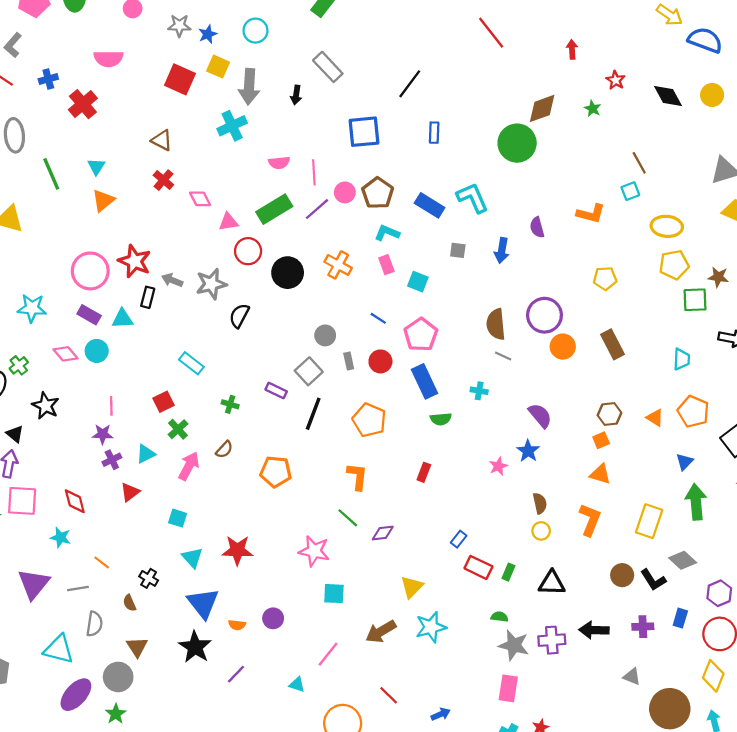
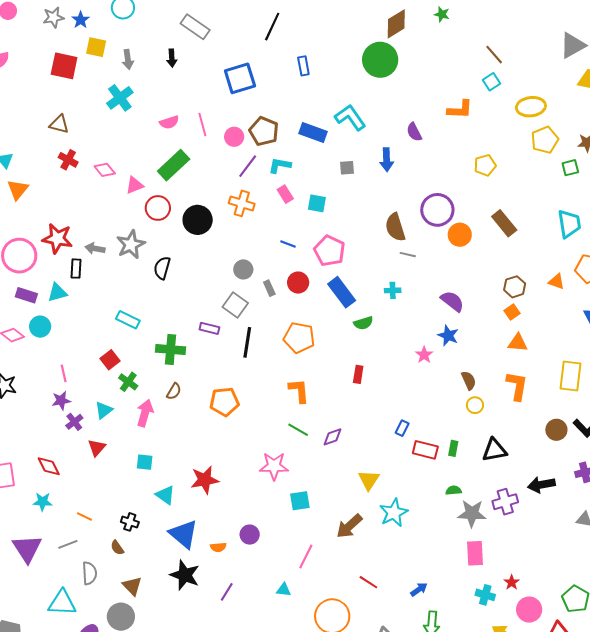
gray arrow: (249, 87) -> (128, 59), size x0.6
purple line: (317, 209) -> (248, 166), moved
green square: (695, 300) -> (570, 168), size x0.7
cyan trapezoid: (682, 359) -> (569, 224), size x1.4
green cross: (230, 404) -> (171, 350), size x1.8

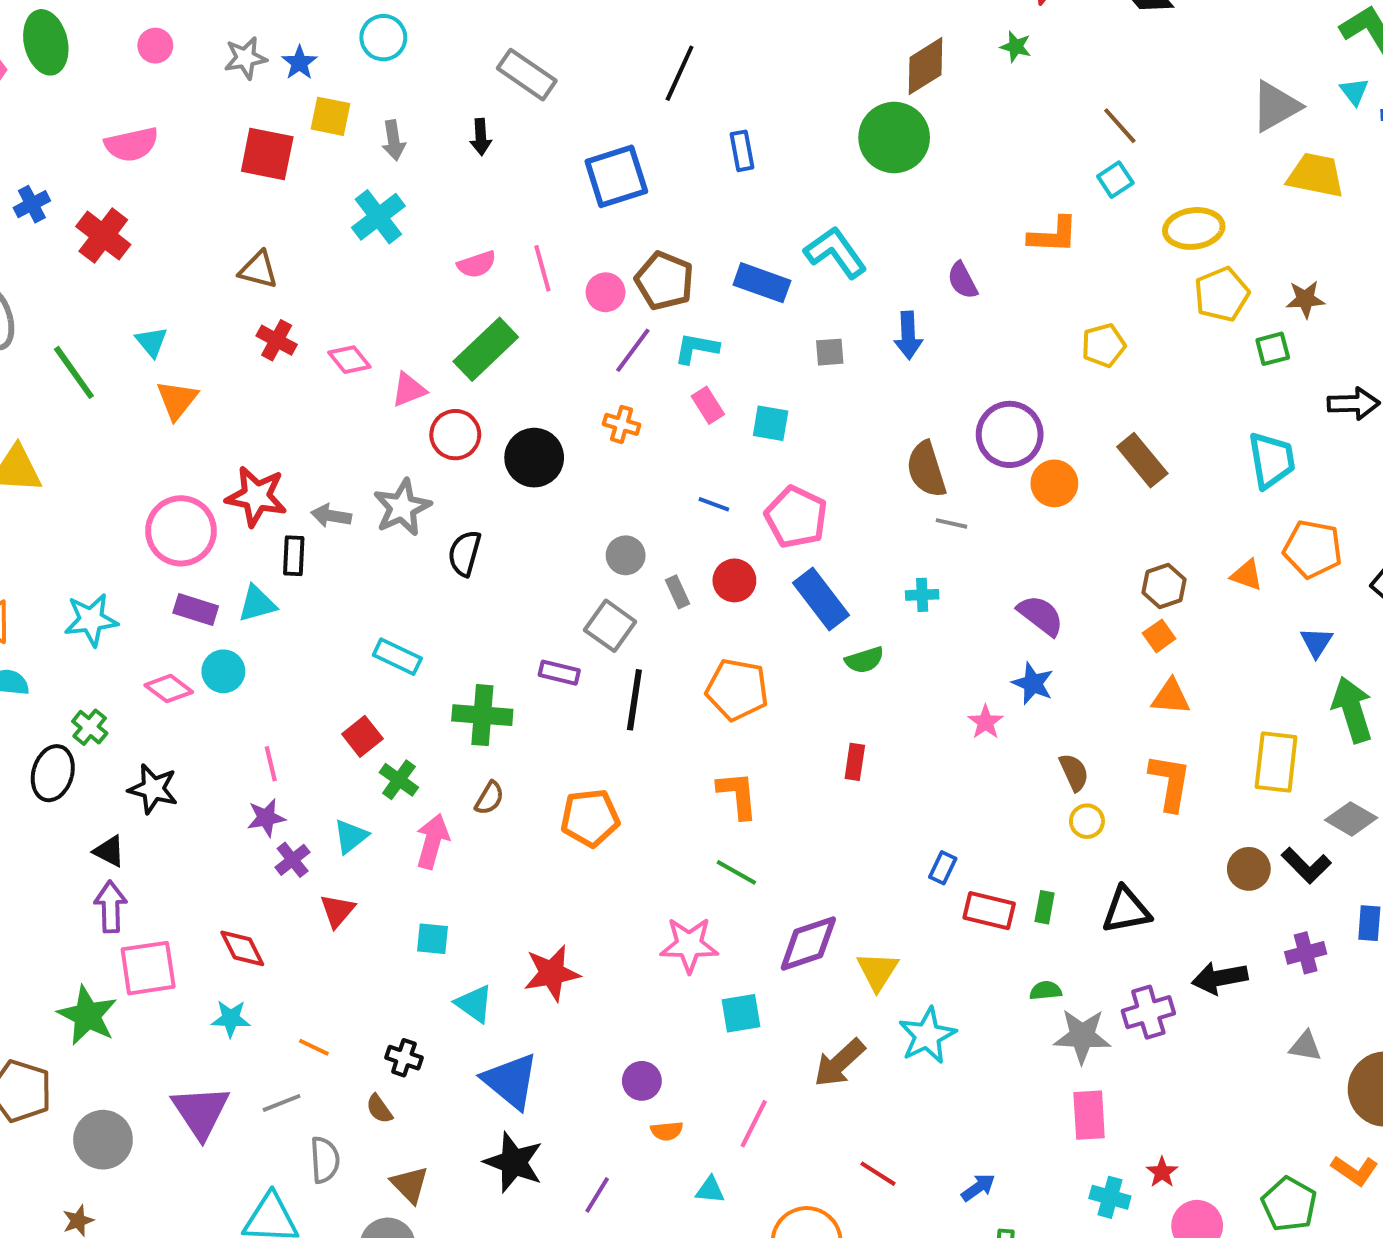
orange cross: (242, 203) -> (622, 424), size x0.7
purple diamond: (332, 437) -> (808, 944), moved, size x1.6
orange semicircle: (218, 547) -> (667, 1131), moved

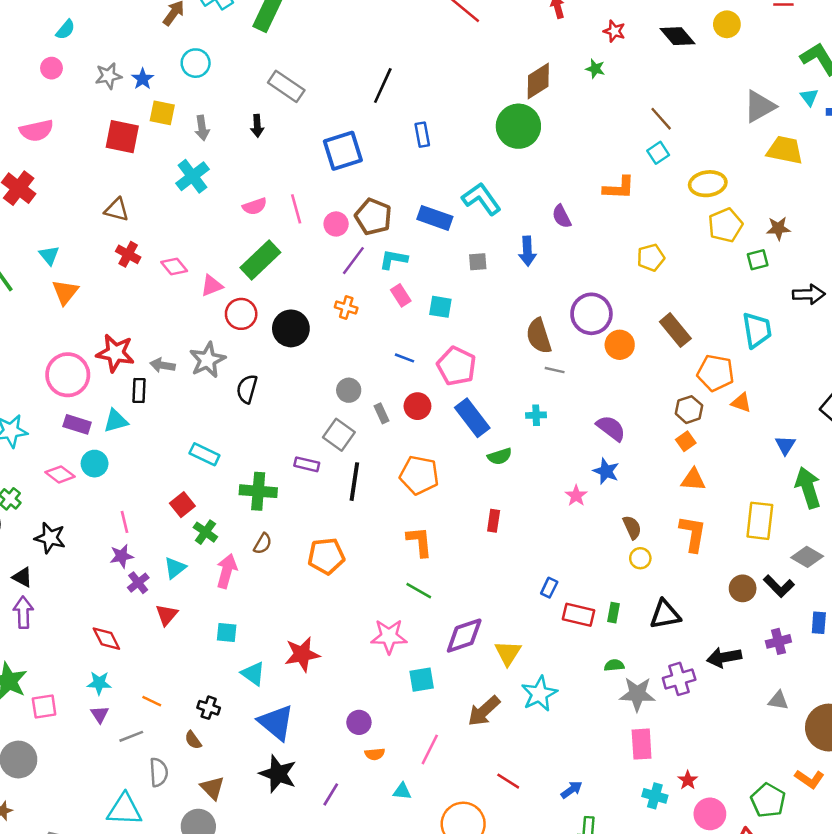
orange pentagon: (1313, 549) -> (716, 373), moved
pink square: (148, 968) -> (44, 706), moved, size x0.7
purple triangle: (201, 1112) -> (100, 714), moved, size x0.5

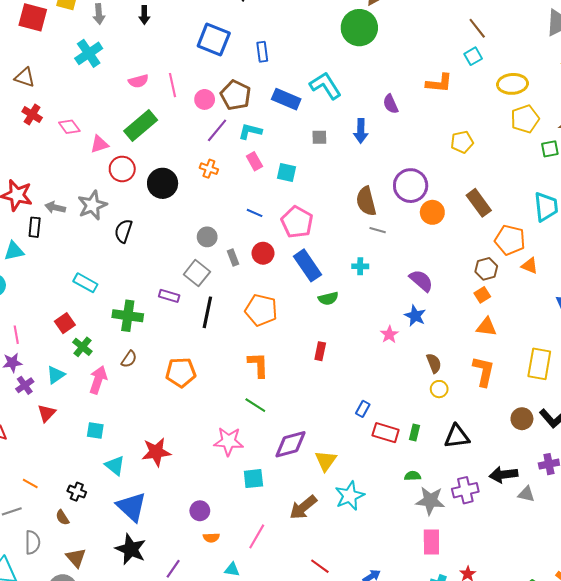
blue rectangle: (422, 135) -> (262, 52), moved
blue square: (343, 151) -> (214, 39), turned 36
gray triangle: (778, 700) -> (526, 494), moved

